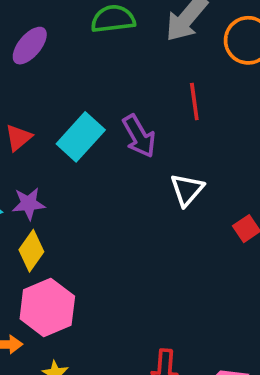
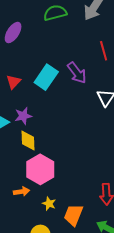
yellow diamond: (31, 251) -> (28, 141), turned -30

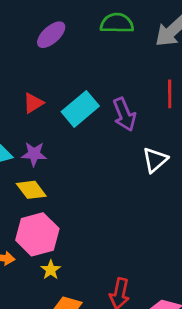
yellow diamond: (28, 141) -> (31, 190), turned -50
yellow star: (49, 204) -> (51, 270), moved

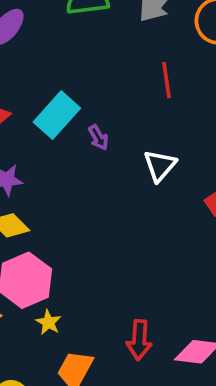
purple arrow: (124, 114) -> (98, 137), moved, size x0.6

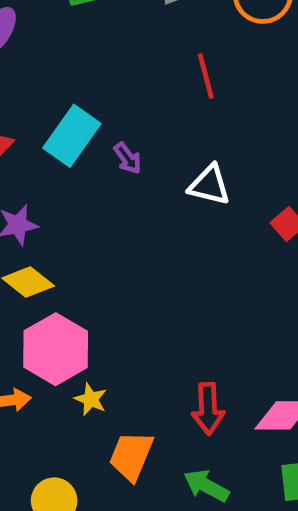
white triangle: (160, 166) -> (209, 185), turned -51

